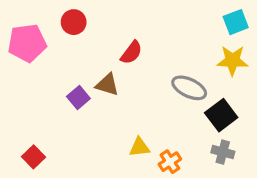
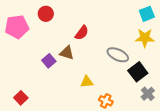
yellow triangle: (139, 147) -> (87, 82), moved
gray cross: (223, 152) -> (148, 94), moved, turned 32
orange cross: (170, 162) -> (106, 101), turned -32

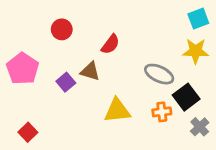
red circle: (46, 14) -> (62, 29), moved
pink pentagon: (17, 27) -> (23, 69), moved, turned -30
yellow triangle: (87, 82) -> (117, 111), size x1.5
orange cross: (106, 101) -> (162, 112), moved, turned -32

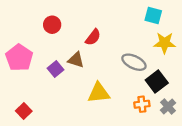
cyan square: (198, 19) -> (153, 16), moved, turned 36
orange cross: (162, 112) -> (142, 104), moved

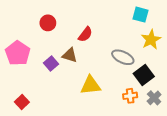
yellow star: (165, 43) -> (151, 40), turned -30

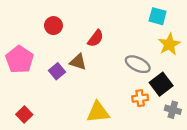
yellow triangle: (91, 85) -> (98, 112), moved
orange cross: (130, 96) -> (140, 98), moved
gray cross: (154, 98) -> (173, 110), turned -32

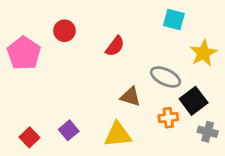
cyan square: (158, 16) -> (174, 19), moved
pink pentagon: (20, 59) -> (24, 53), moved
brown triangle: (78, 62) -> (130, 97), moved
purple square: (57, 71) -> (69, 130), moved

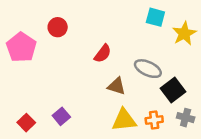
red semicircle: (115, 46) -> (103, 54), moved
yellow star: (203, 53) -> (184, 33), moved
orange cross: (168, 118) -> (154, 120), moved
yellow triangle: (118, 135) -> (124, 120), moved

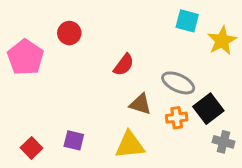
purple square: (61, 116) -> (74, 140), turned -36
yellow triangle: (124, 120) -> (130, 145), moved
orange cross: (154, 120) -> (177, 118), moved

